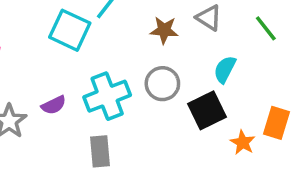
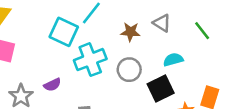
cyan semicircle: (225, 69) -> (173, 60), turned 48
cyan cross: (107, 96) -> (90, 60), moved

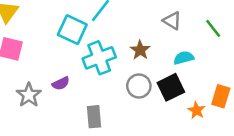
brown star: (130, 32) -> (140, 50), moved, turned 30
gray circle: (129, 70) -> (139, 86), moved

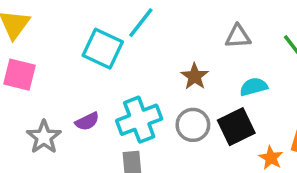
gray triangle: (172, 21) -> (238, 36), turned -36
cyan cross: (99, 58) -> (139, 120), moved

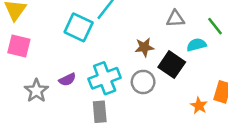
brown star: (195, 76) -> (144, 47), turned 30
cyan semicircle: (254, 87) -> (196, 45), moved
black square: (236, 127) -> (172, 65), moved, turned -30

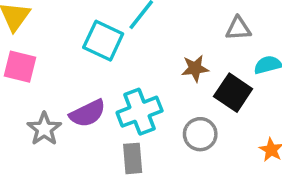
purple semicircle: (67, 79) -> (88, 113), size x1.5
gray circle: (143, 82) -> (200, 134), moved

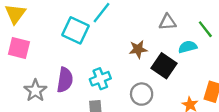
cyan cross: (140, 112) -> (100, 79), size x0.7
purple semicircle: (88, 113) -> (65, 80), turned -55

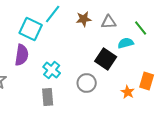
brown star: (138, 49) -> (84, 19), moved
cyan cross: (100, 79) -> (52, 70), turned -30
purple semicircle: (65, 80) -> (22, 55), moved

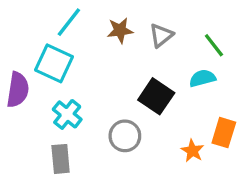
gray triangle: (109, 22) -> (161, 35), turned -35
cyan square: (31, 29) -> (54, 63), moved
cyan semicircle: (126, 43) -> (202, 78), moved

